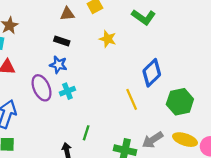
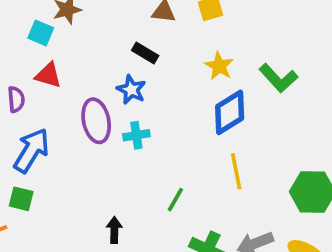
green L-shape: (144, 17) -> (278, 78), moved
blue diamond: (152, 73) -> (230, 112), moved
green line: (86, 133) -> (175, 200), moved

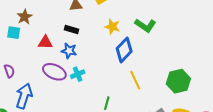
red triangle: (48, 75) -> (45, 42), moved
purple ellipse: (96, 121) -> (54, 72), turned -40

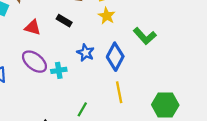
yellow star: (112, 27) -> (107, 16), moved
blue diamond: (124, 50) -> (115, 57), turned -30
blue star: (69, 51) -> (86, 53), moved

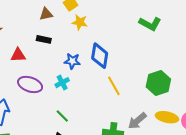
green L-shape: (145, 36) -> (150, 24), moved
cyan cross: (59, 70) -> (62, 83), moved
green line: (82, 109) -> (62, 116), moved, turned -56

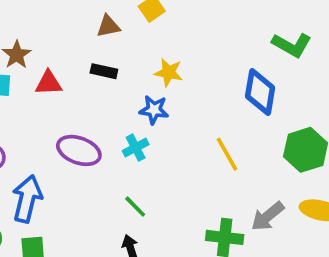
yellow star: (80, 22) -> (169, 73), moved
red triangle: (18, 55) -> (49, 83), moved
blue diamond: (100, 56) -> (260, 92), moved

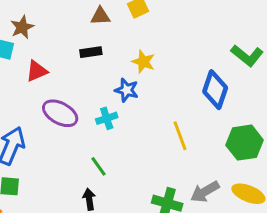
black rectangle: (104, 71) -> (91, 52), turned -30
red triangle: (49, 83) -> (37, 71), moved, turned -30

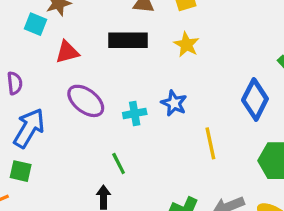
black rectangle: (91, 52) -> (128, 40), size x1.6
yellow star: (143, 62) -> (186, 44), moved
blue star: (127, 90) -> (174, 103), moved

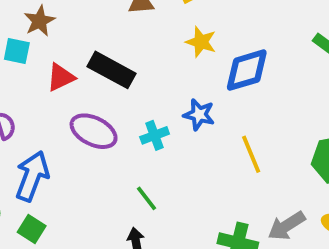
black rectangle: (128, 40) -> (111, 70), moved, turned 39
blue diamond: (255, 99) -> (247, 70), moved, turned 57
green square: (21, 171) -> (32, 229), turned 30

